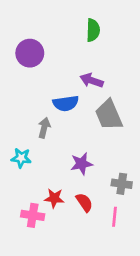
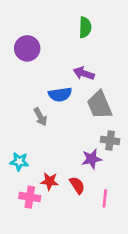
gray arrow: (44, 128) -> (40, 117), turned 138
cyan star: (21, 158) -> (19, 162), moved
purple star: (81, 164) -> (92, 159), moved
gray cross: (122, 184) -> (110, 140), moved

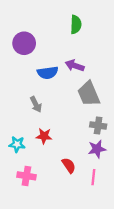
blue semicircle: (60, 94) -> (48, 73), moved
purple star: (92, 159) -> (97, 149), moved
red star: (50, 181) -> (44, 136), moved

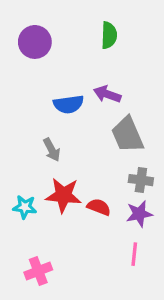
purple circle: (24, 43) -> (35, 42), moved
red star: (44, 136) -> (63, 195), size x1.5
red semicircle: (69, 165) -> (99, 207), moved, turned -35
pink cross: (26, 176) -> (38, 271), moved, turned -30

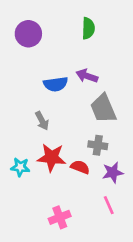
gray cross: (141, 180) -> (98, 145), moved
pink line: (134, 254) -> (109, 205), turned -30
pink cross: (38, 271) -> (60, 217), moved

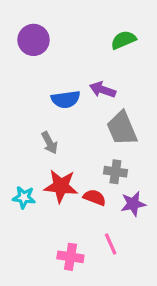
green semicircle: (88, 28) -> (123, 40), moved, turned -115
pink line: (109, 205) -> (111, 244), moved
pink cross: (60, 217) -> (70, 257), turned 30

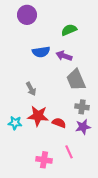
purple circle: (34, 40) -> (27, 15), moved
green semicircle: (123, 40) -> (69, 30), moved
blue semicircle: (66, 99) -> (41, 52), moved
gray cross: (115, 172) -> (82, 107), moved

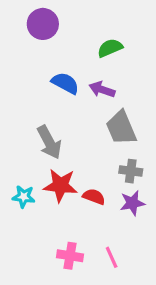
blue semicircle: (41, 52) -> (65, 83), turned -144
gray arrow: (31, 89) -> (49, 142), size x1.5
pink line: (69, 152) -> (112, 257), moved

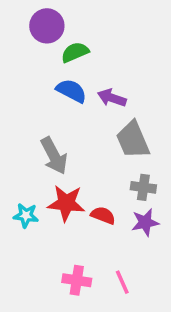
green semicircle: (110, 48) -> (75, 52), moved

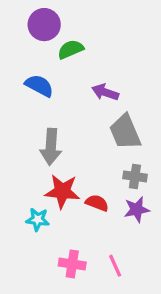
blue semicircle: (71, 91) -> (39, 86), moved
gray arrow: (54, 156) -> (51, 147), turned 32
cyan star: (26, 215) -> (38, 219), moved

